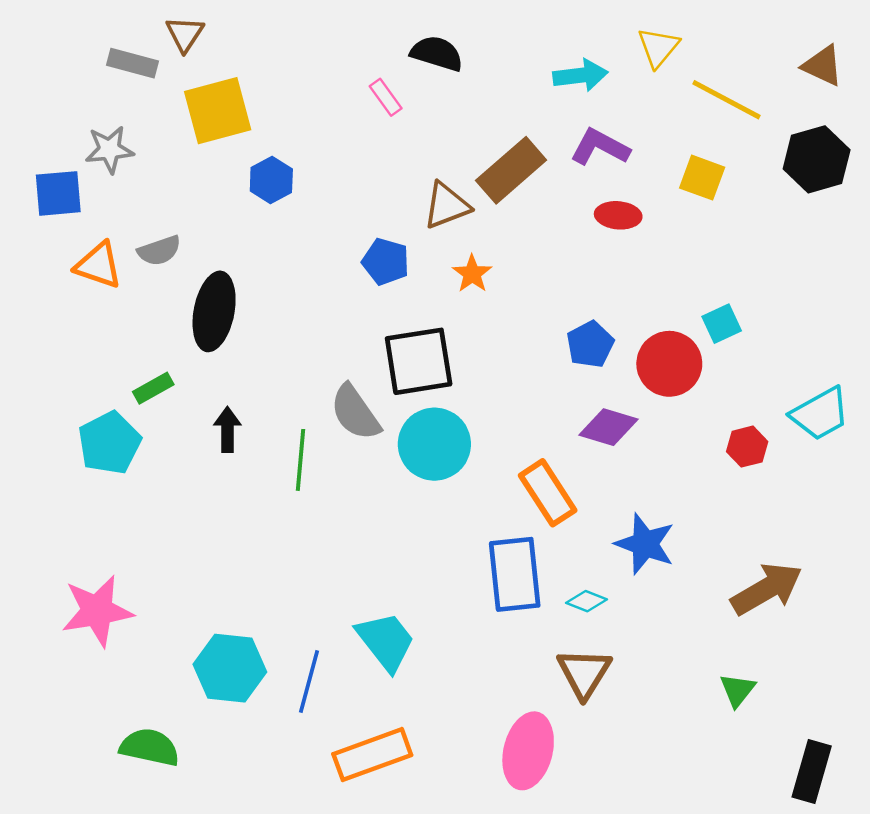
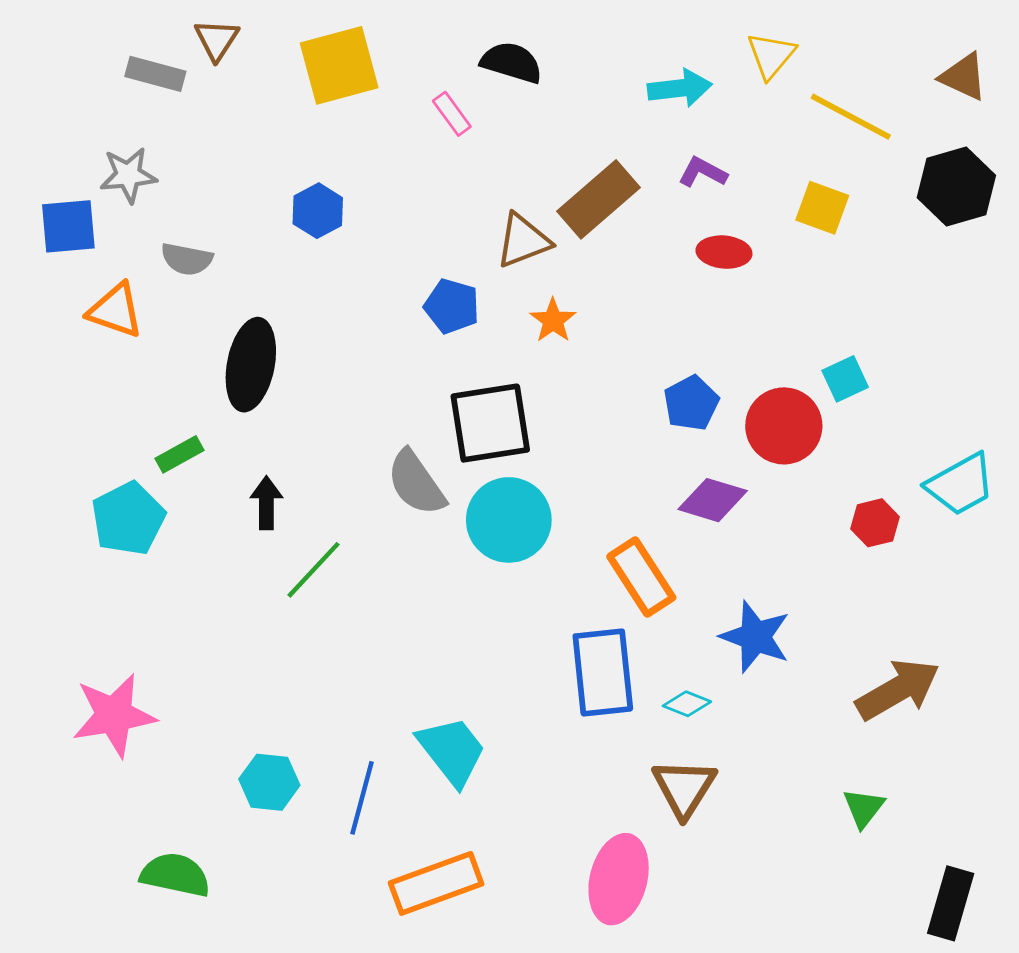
yellow square: (218, 111) -> (339, 65), moved
purple L-shape: (600, 147) -> (703, 172), size x0.7
gray semicircle: (159, 251) -> (187, 259), moved, turned 30
green line: (300, 460) -> (314, 570), moved, turned 38
cyan hexagon: (230, 668) -> (269, 782), size x0.7

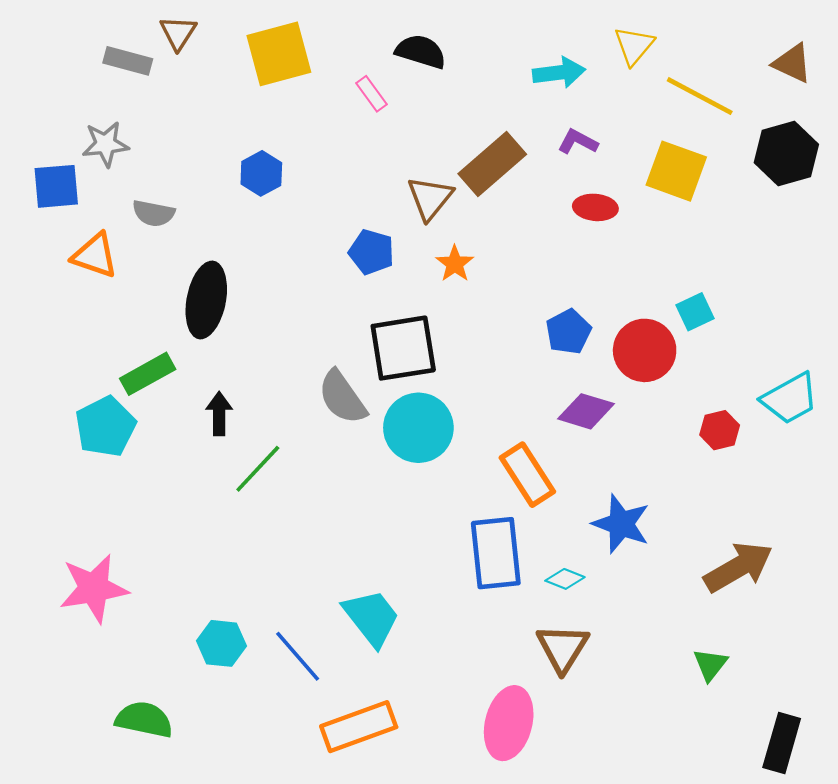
yellow square: (822, 208) -> (676, 171), size x1.4
brown triangle: (523, 241) -> (430, 198), turned -30
green rectangle: (180, 454) -> (148, 374), size x1.4
blue line: (362, 798) -> (298, 656), turned -56

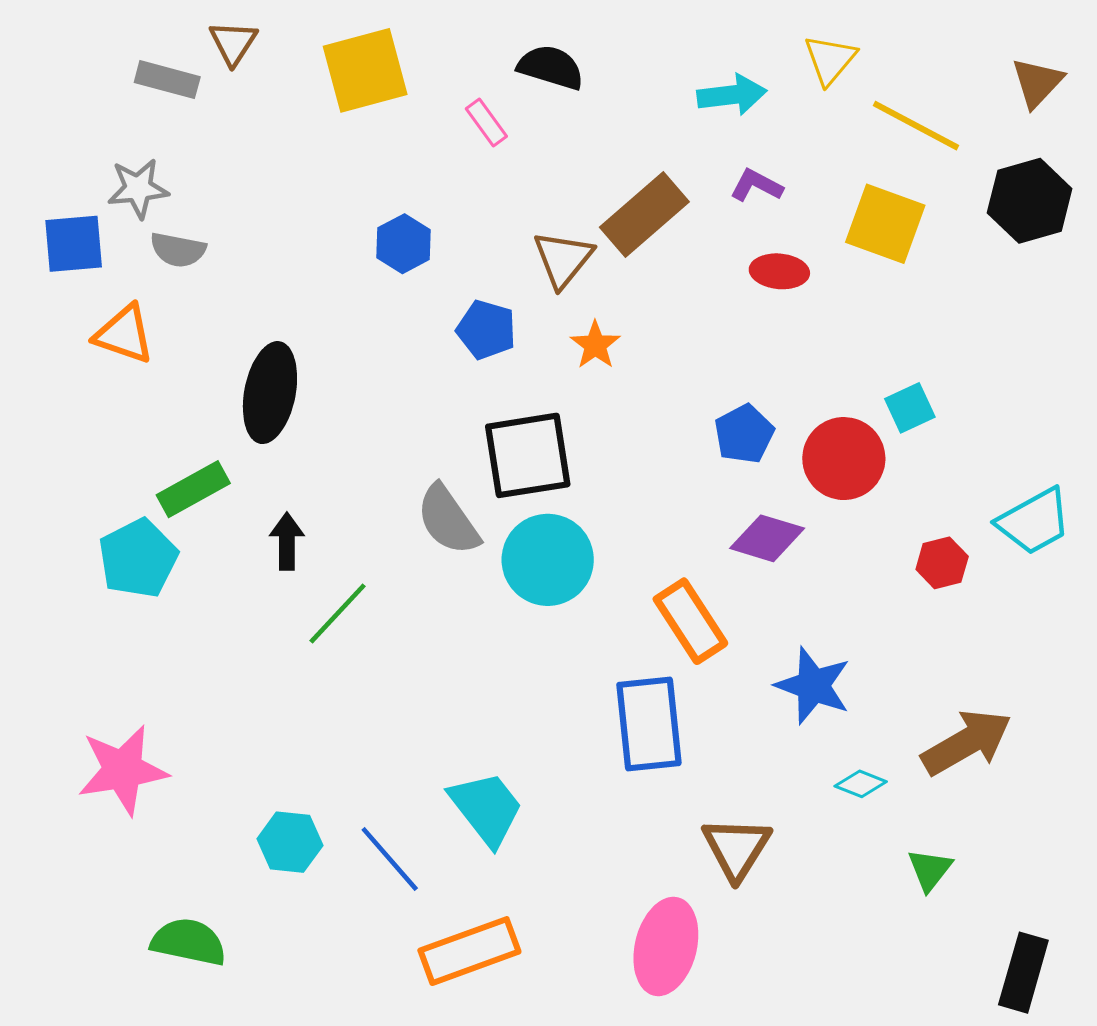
brown triangle: (792, 63) -> (1037, 83), turned 48
blue hexagon: (261, 173) -> (403, 244), moved
gray semicircle: (154, 213) -> (178, 250), moved
cyan diamond: (565, 579) -> (861, 784), moved

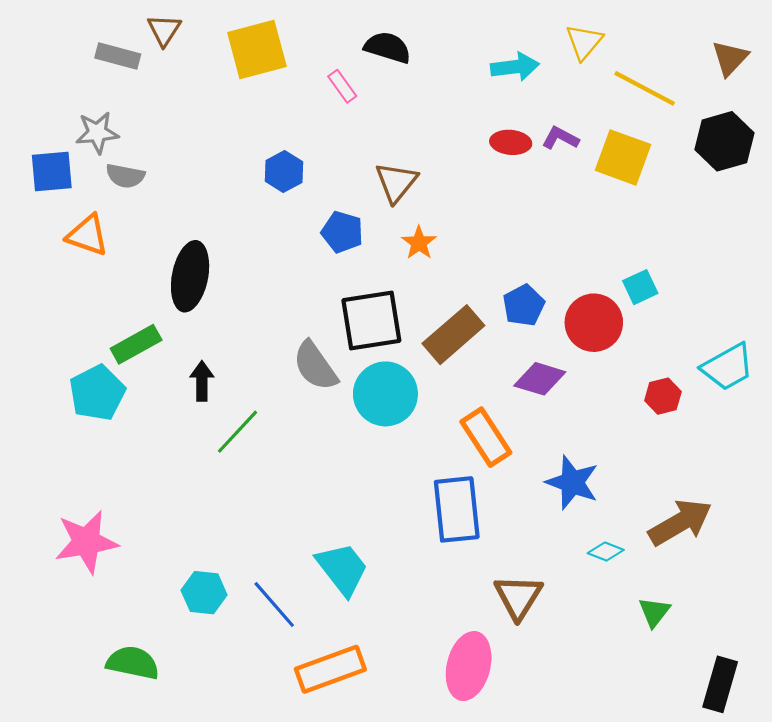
purple L-shape: (756, 185) -> (560, 138), moved
brown rectangle: (644, 215) -> (453, 335), moved
red ellipse: (779, 271) -> (511, 142), moved

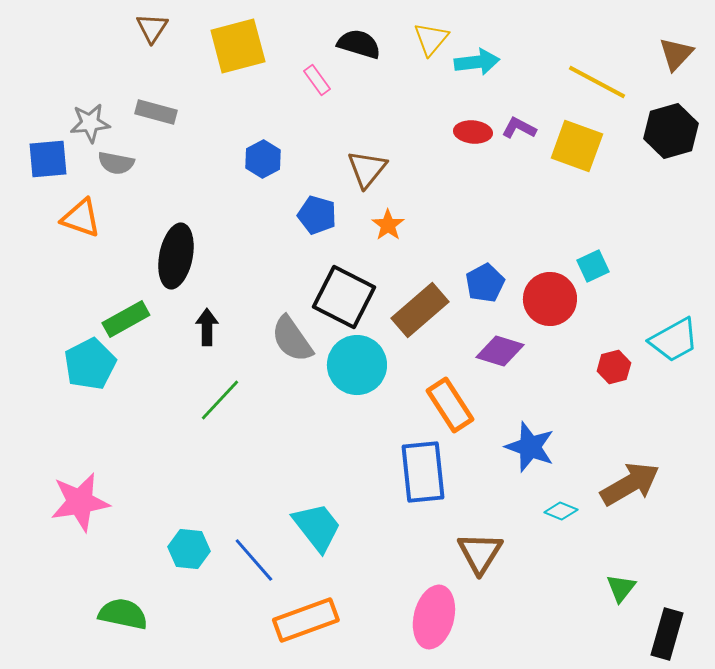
yellow triangle: (584, 42) -> (431, 39), moved
gray rectangle: (118, 56) -> (156, 112), moved
black square: (371, 321) -> (344, 297), turned 36
black arrow: (202, 381) -> (207, 327), moved
green triangle: (654, 612) -> (621, 588), moved

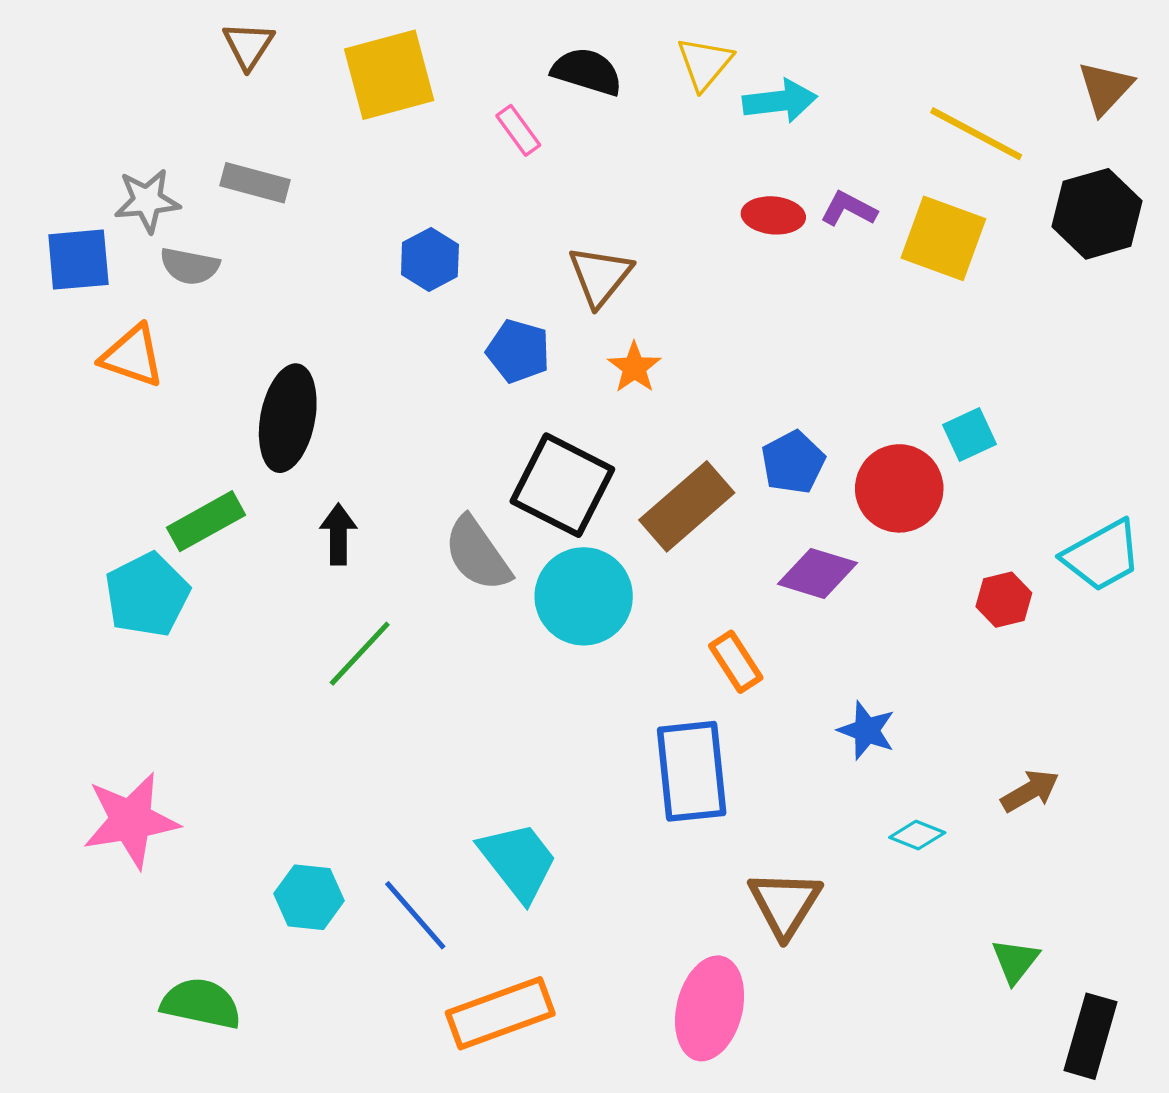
orange rectangle: (450, 405) -> (736, 662), size x0.7
blue star: (530, 447) -> (867, 730), size x0.7
brown arrow: (630, 484) -> (1030, 791), size x0.6

